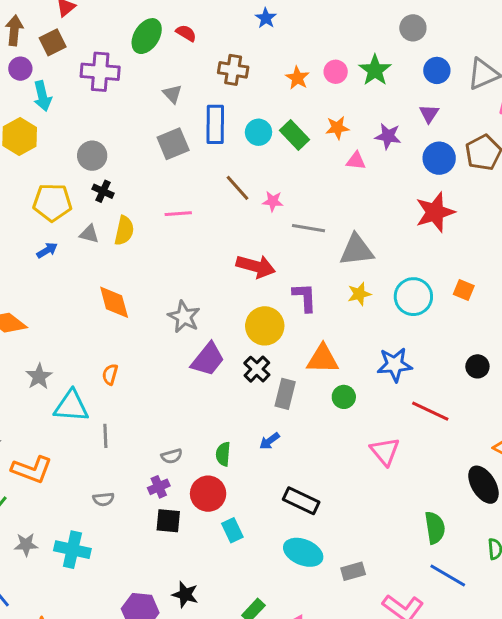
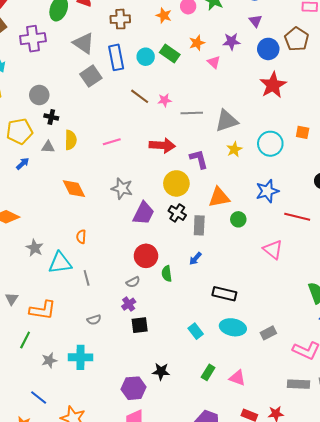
gray triangle: (172, 94) -> (84, 43), size x1.6
pink triangle: (356, 161) -> (214, 62), turned 48
pink line: (178, 214) -> (112, 142), moved
red circle: (208, 494) -> (146, 256), moved
cyan rectangle: (232, 530) -> (196, 331), moved

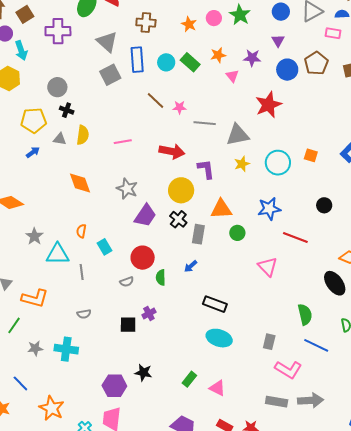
red star: (273, 85) -> (268, 105), moved
purple cross: (129, 304) -> (149, 314), moved
cyan rectangle: (196, 331) -> (104, 247), moved
gray rectangle: (268, 333) -> (269, 342), moved, turned -56

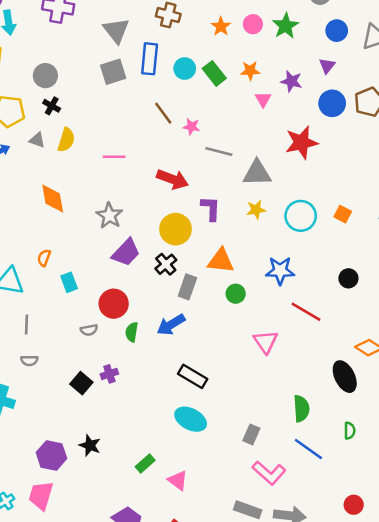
blue arrow: (191, 266) -> (171, 325), size x1.6
gray line: (82, 272) -> (27, 325), moved
black square: (128, 325) -> (81, 383), turned 30

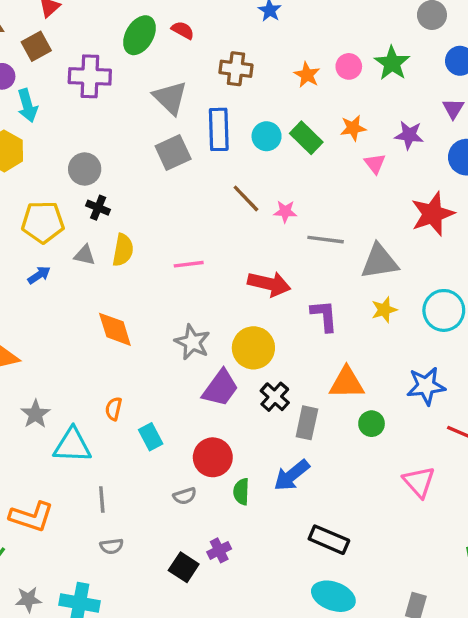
yellow circle: (176, 229) -> (253, 348), moved

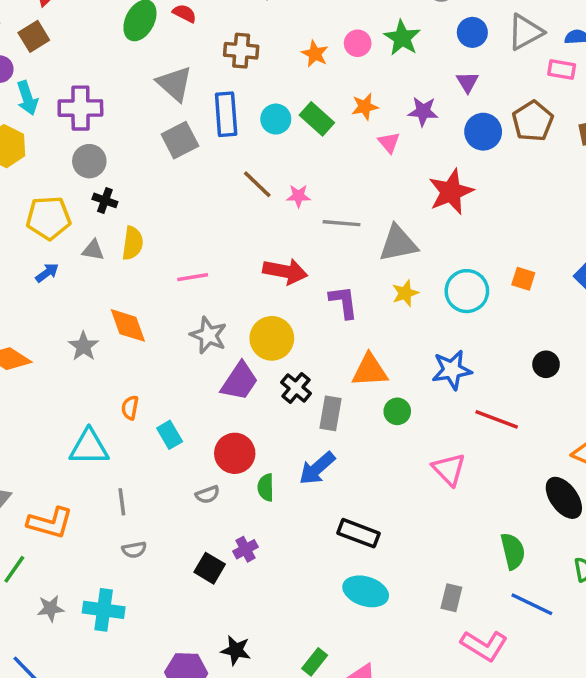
purple cross: (90, 76) -> (80, 108), moved
pink line: (189, 264) -> (193, 277), moved
gray star: (35, 414) -> (83, 346), moved

